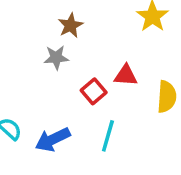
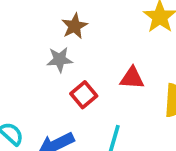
red square: (94, 91) -> (84, 95), moved

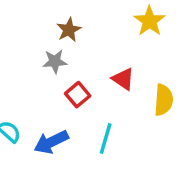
red triangle: (132, 78) -> (123, 79), turned 30

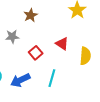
gray star: (55, 61) -> (12, 37), moved

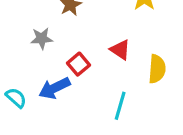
cyan line: (52, 78) -> (120, 106), moved
blue arrow: (20, 80) -> (54, 88), moved

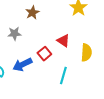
red square: (78, 64) -> (44, 54), moved

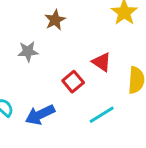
blue arrow: (22, 65) -> (40, 115), moved
cyan line: (63, 76) -> (102, 115), turned 42

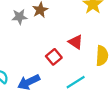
gray star: (28, 52) -> (19, 17), moved

